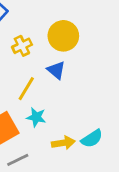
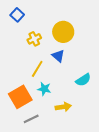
cyan semicircle: (92, 139) -> (83, 80), moved

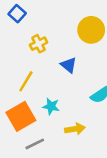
yellow circle: (63, 32) -> (91, 30), moved
yellow line: (37, 69) -> (26, 81), moved

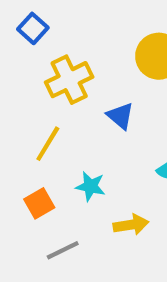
yellow cross: (39, 44) -> (69, 80), size x1.5
orange square: (21, 116) -> (39, 203), size x0.6

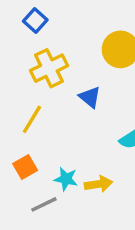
blue square: (33, 28) -> (35, 20), moved
cyan star: (90, 186) -> (66, 179), moved

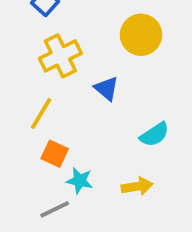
orange square: (25, 167) -> (55, 154), moved, turned -35
yellow arrow: (98, 184) -> (137, 186), moved

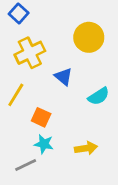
cyan semicircle: (154, 135) -> (99, 96), moved
orange square: (55, 154) -> (41, 117), moved

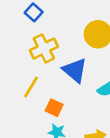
blue triangle: (64, 77) -> (75, 70), size x1.5

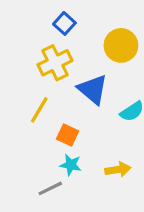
blue square: (34, 12) -> (64, 23), moved

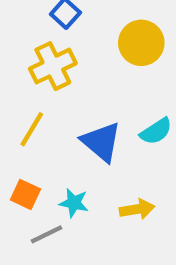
blue triangle: (93, 89) -> (101, 142), moved
orange square: (68, 135) -> (25, 194), moved

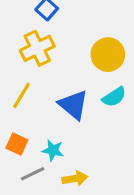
yellow circle: (141, 43) -> (108, 55), moved
yellow arrow: (137, 209) -> (75, 179), moved

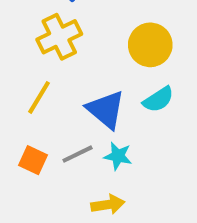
cyan star: (53, 150) -> (118, 156), moved
gray line: (33, 174) -> (77, 154), moved

